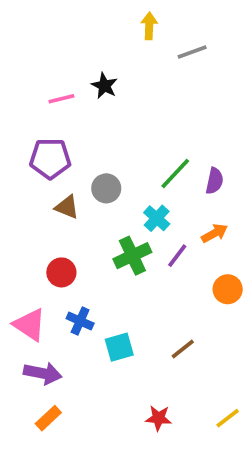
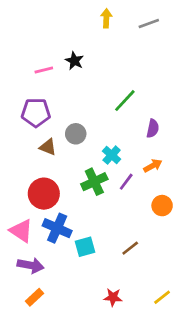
gray line: (192, 52) -> (149, 24), moved
green line: (175, 173) -> (125, 101), moved
red circle: (61, 272) -> (44, 194), size x1.5
blue cross: (80, 321) -> (57, 228), size x1.5

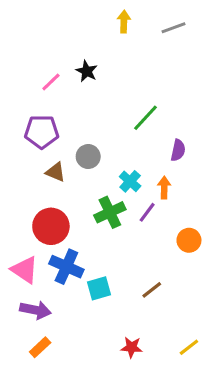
pink line: (44, 70) -> (51, 82), turned -30
orange arrow: (153, 166) -> (164, 188), moved, turned -60

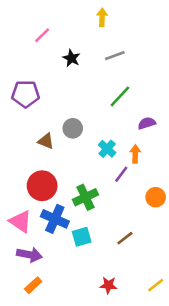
gray line: (173, 28) -> (115, 56), moved
pink line: (51, 82) -> (42, 35), moved
purple pentagon: (42, 132) -> (26, 94), moved
purple semicircle: (178, 150) -> (147, 123), turned -120
green cross: (110, 212) -> (85, 197), moved

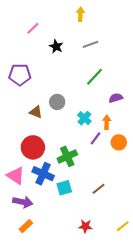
orange circle: (156, 197) -> (119, 142), moved

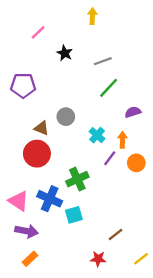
gray line: (90, 44) -> (103, 61), moved
red circle: (33, 147) -> (37, 154), moved
brown line: (99, 189) -> (115, 235), moved

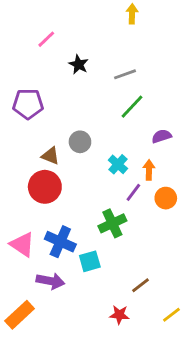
yellow arrow: (92, 16) -> (132, 14), moved
green cross: (77, 179) -> (112, 223), moved
purple arrow: (27, 231) -> (50, 281), moved
orange rectangle: (30, 259) -> (20, 315), moved, size x1.5

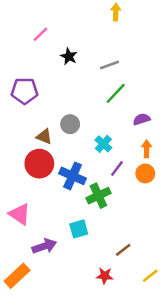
orange arrow: (149, 170) -> (147, 149), moved
blue cross: (60, 242) -> (73, 176), moved
purple arrow: (50, 281) -> (44, 246), turned -30

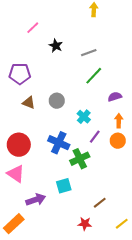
brown triangle: (44, 136) -> (29, 103), moved
red circle: (39, 164) -> (19, 145), moved

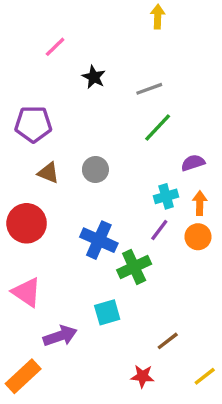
cyan cross: (84, 117) -> (166, 196), moved, turned 32
red circle: (19, 145) -> (27, 223), moved

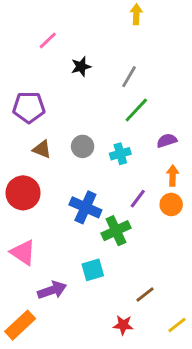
black star: (94, 77) -> (81, 67), turned 30
gray line: (149, 89) -> (129, 77), turned -40
cyan cross: (166, 196) -> (120, 154), moved

